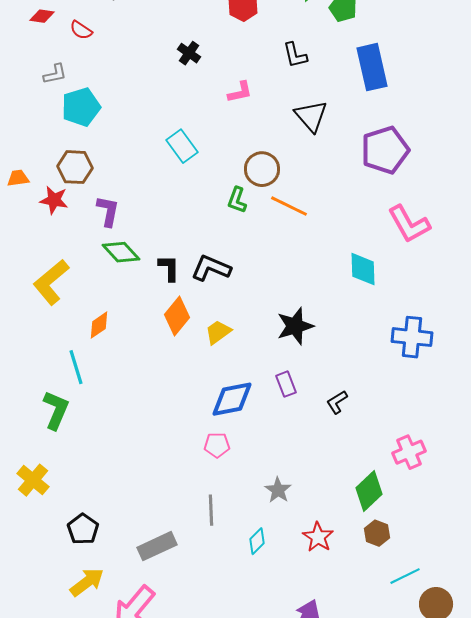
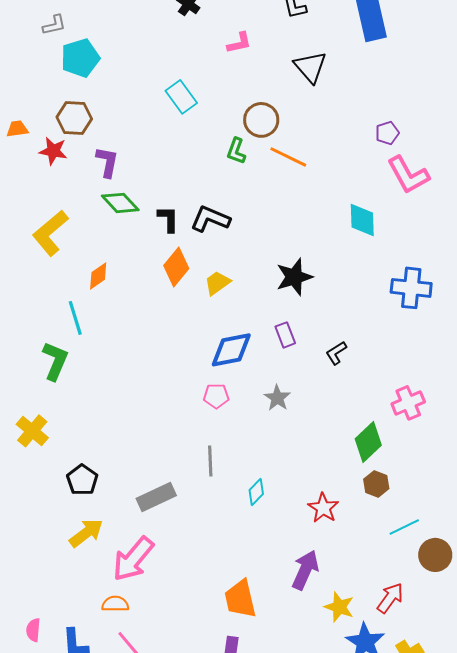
purple pentagon: (385, 150) -> (387, 133), moved, size x0.5
gray star: (278, 490) -> (277, 398), moved
red star: (318, 537) -> (323, 508), moved

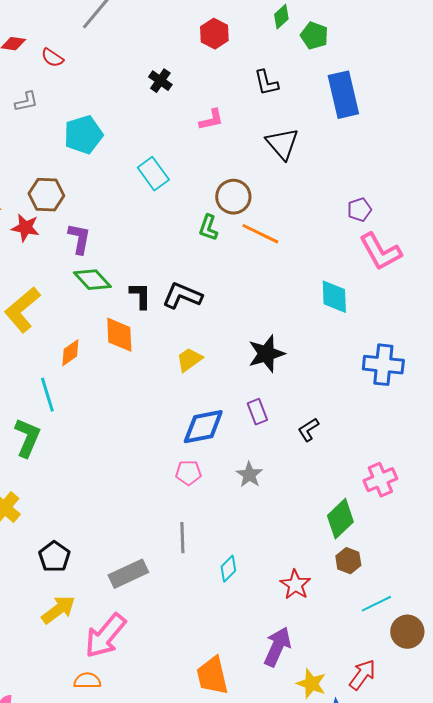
cyan pentagon: (80, 58) -> (83, 135), moved
orange diamond: (176, 267) -> (119, 335), moved, turned -42

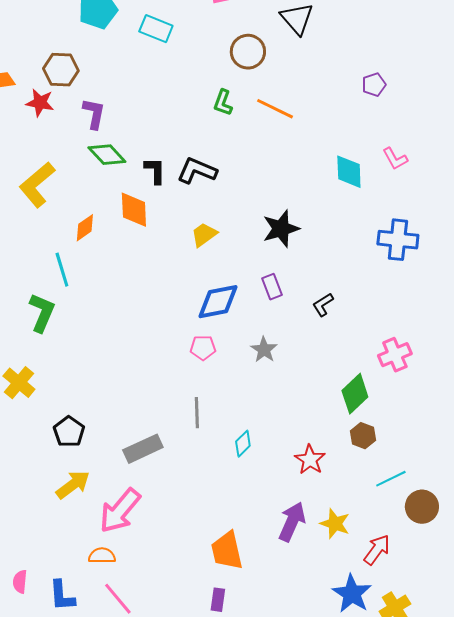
cyan rectangle: (153, 174) -> (156, 29), moved, turned -32
brown circle: (233, 197) -> (248, 52), moved
pink L-shape: (380, 252) -> (395, 159), moved, size x0.6
yellow star: (311, 684) -> (335, 524), moved

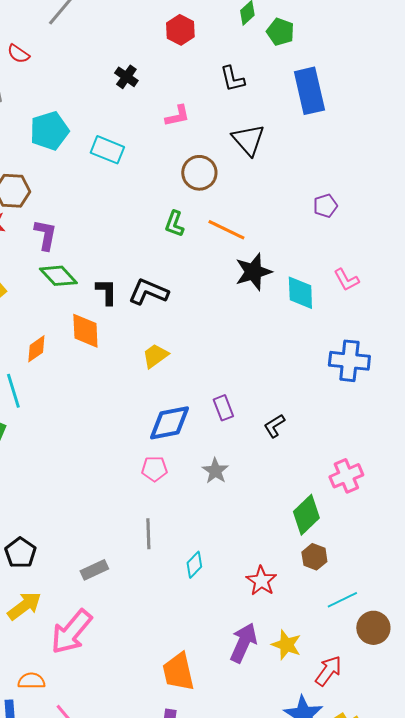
black star: (281, 229) -> (253, 272), moved
gray rectangle: (143, 449) -> (94, 570), size x0.7
orange semicircle: (102, 556) -> (31, 681), moved

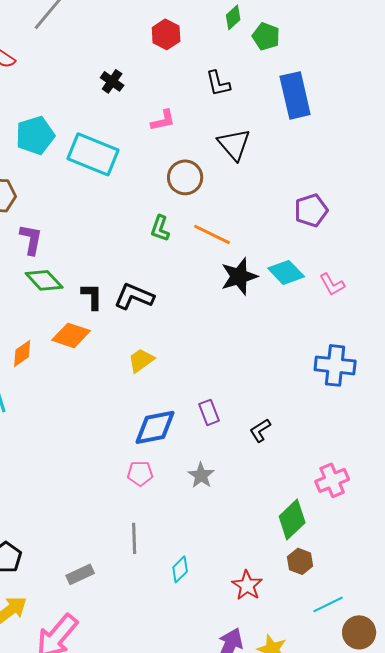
cyan rectangle: (107, 150) -> (93, 154), size x1.5
purple pentagon: (325, 206) -> (311, 210), size x1.4
cyan diamond: (300, 293) -> (286, 272), moved, turned -42
orange diamond: (85, 331) -> (71, 335), turned -69

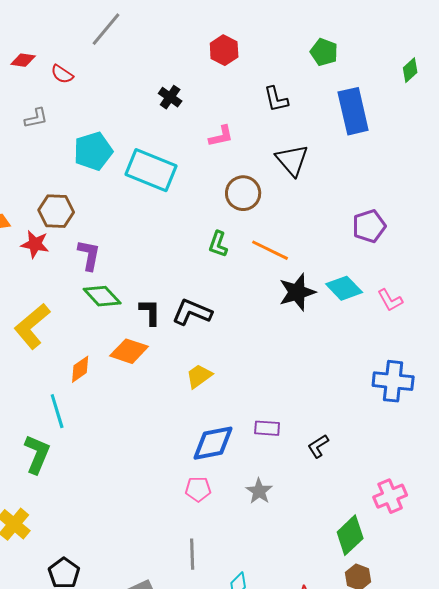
green diamond: (233, 17) -> (410, 70), moved
purple rectangle: (209, 412) -> (267, 428), turned -65

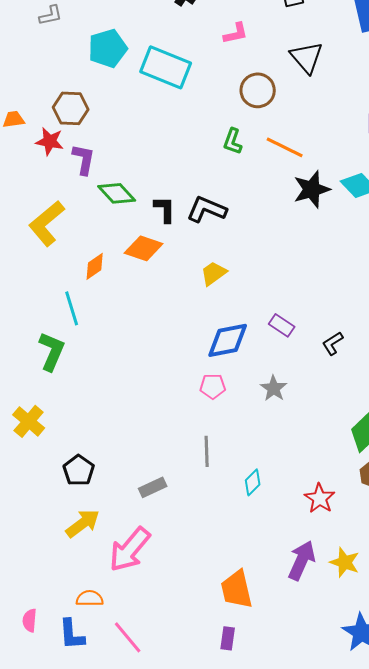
purple L-shape: (89, 255) -> (84, 159), moved
purple rectangle: (267, 428) -> (282, 325), turned 30

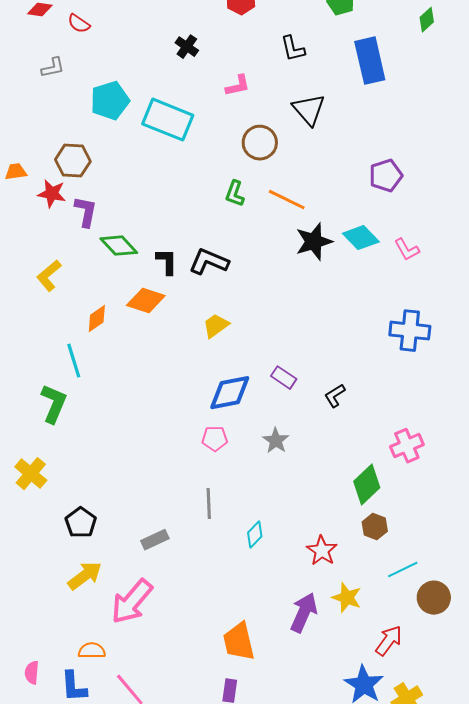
yellow L-shape: (47, 223) -> (49, 276), size x0.7
yellow star: (345, 562) -> (347, 598), moved

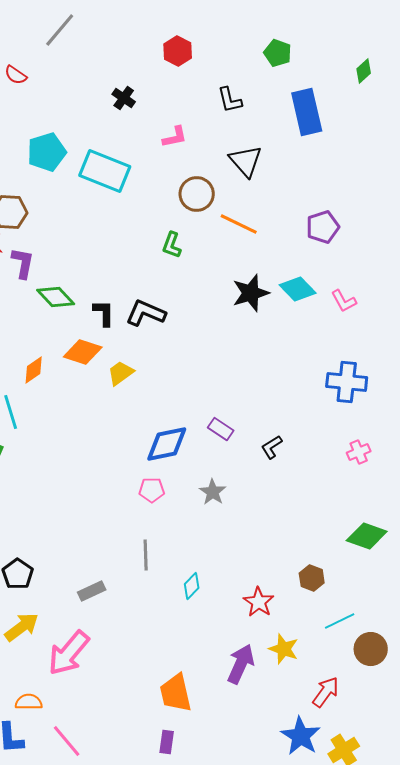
orange line: (287, 200) -> (239, 224), moved
yellow trapezoid: (216, 326) -> (121, 373), moved
pink cross: (407, 446) -> (359, 452), moved, size x0.7
green diamond: (367, 485) -> (367, 536), moved, turned 63

